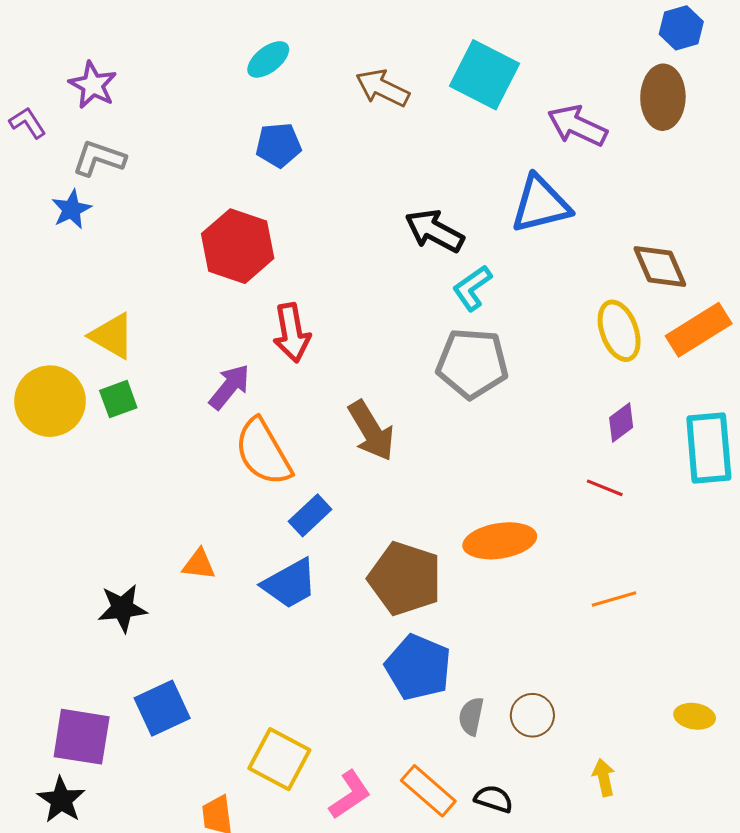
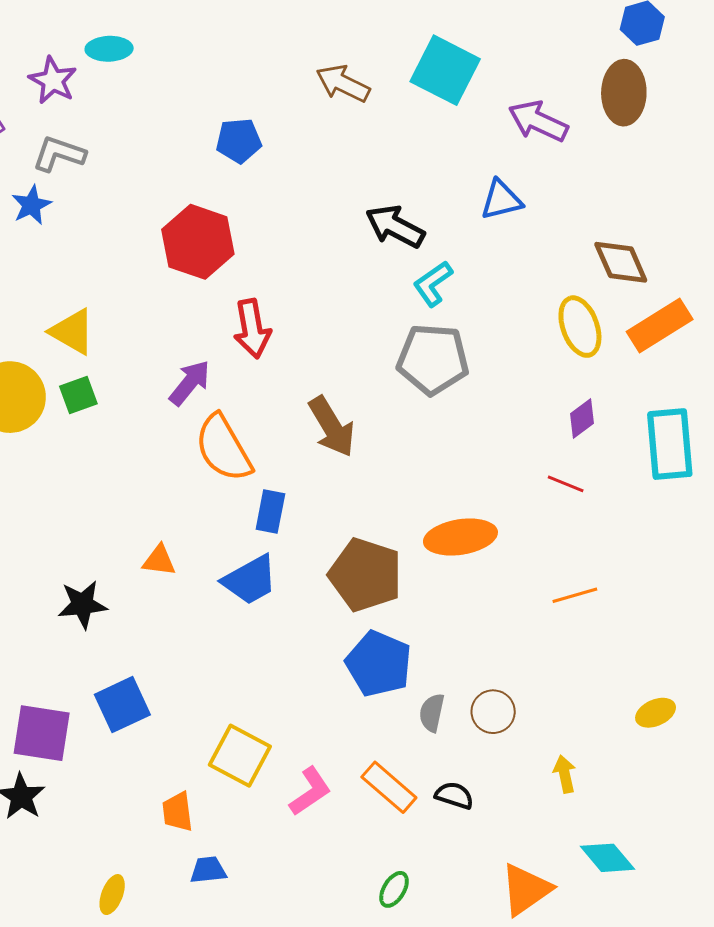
cyan ellipse: (268, 59) -> (109, 49), moved, turned 36
blue triangle: (541, 204) -> (501, 200), size x0.7
blue rectangle: (310, 515) -> (270, 511), turned -36
yellow ellipse: (695, 716) -> (656, 713), turned -33

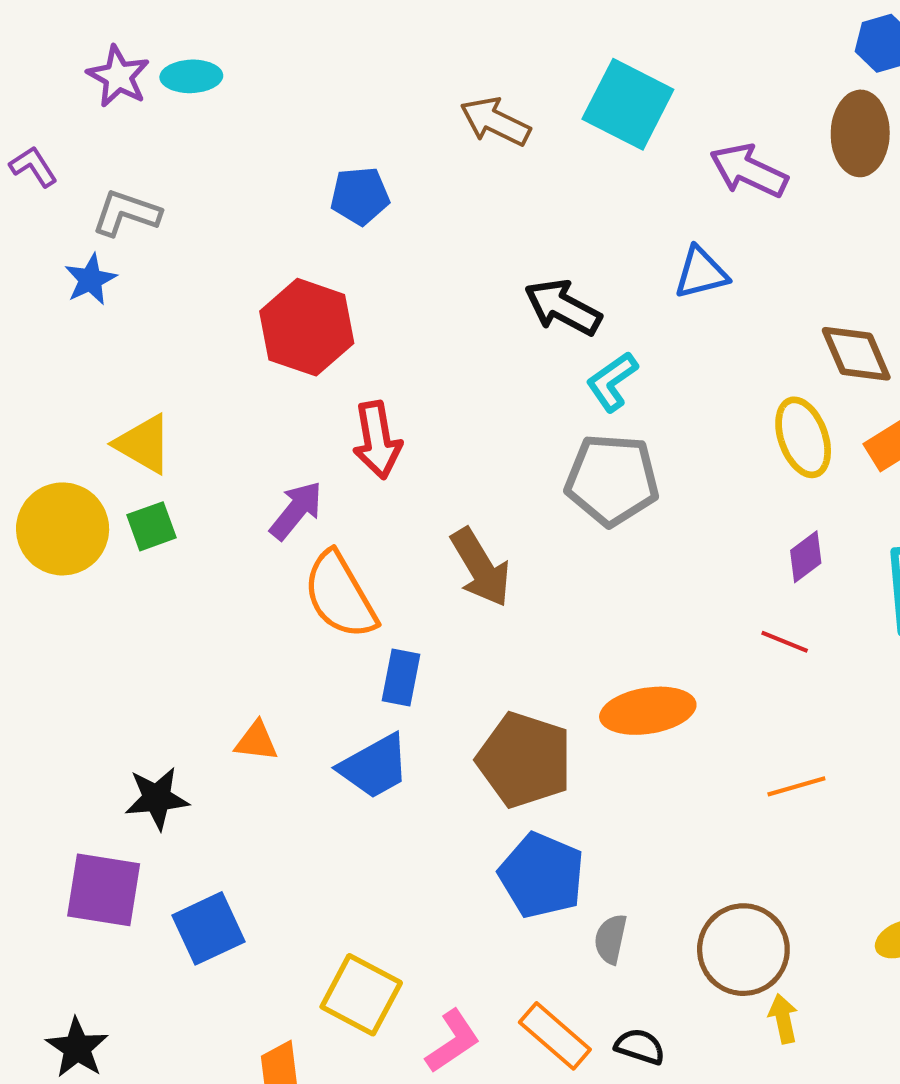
purple star: (53, 80) -> (118, 76), moved
brown circle: (493, 712) -> (743, 950), moved, size x1.6
purple square: (42, 733) -> (104, 890), moved

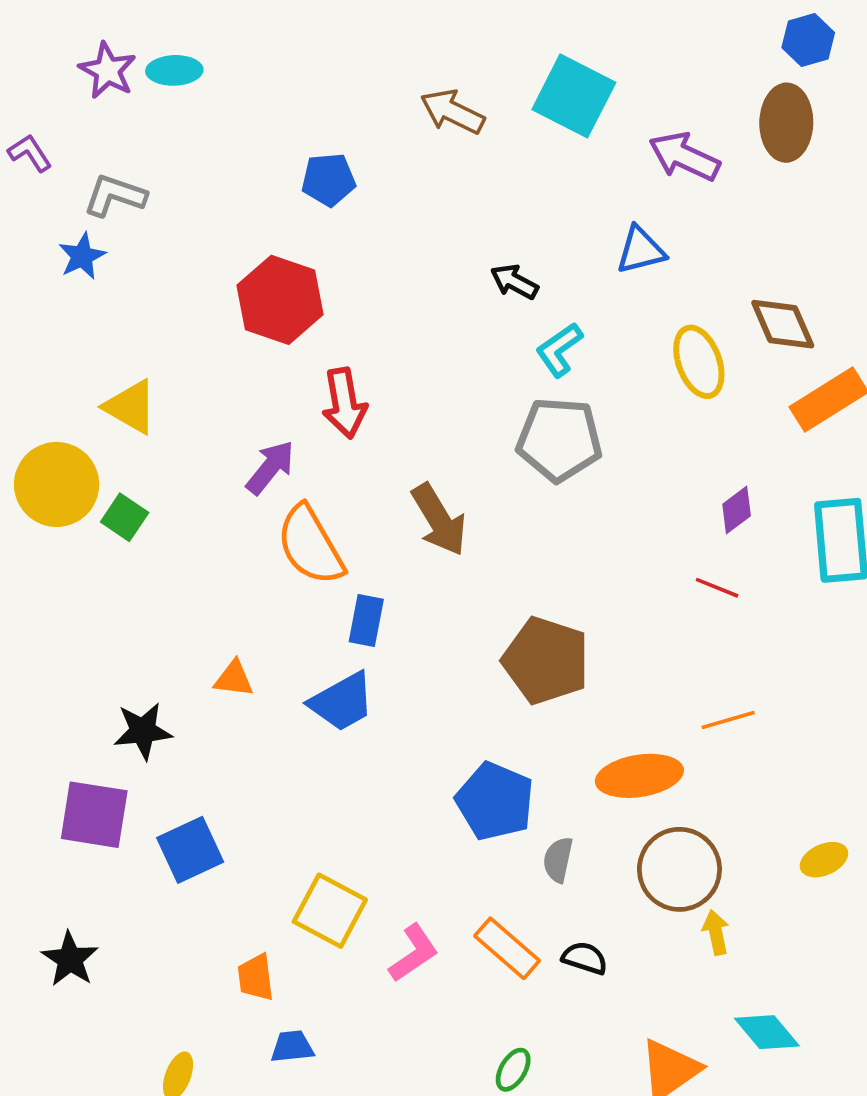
black arrow: (563, 307) -> (514, 282), size x0.7
yellow ellipse: (803, 437) -> (699, 362), moved
green square: (151, 526) -> (125, 517), moved, turned -36
orange ellipse: (648, 711) -> (639, 776), moved
brown pentagon: (524, 760) -> (546, 661), moved

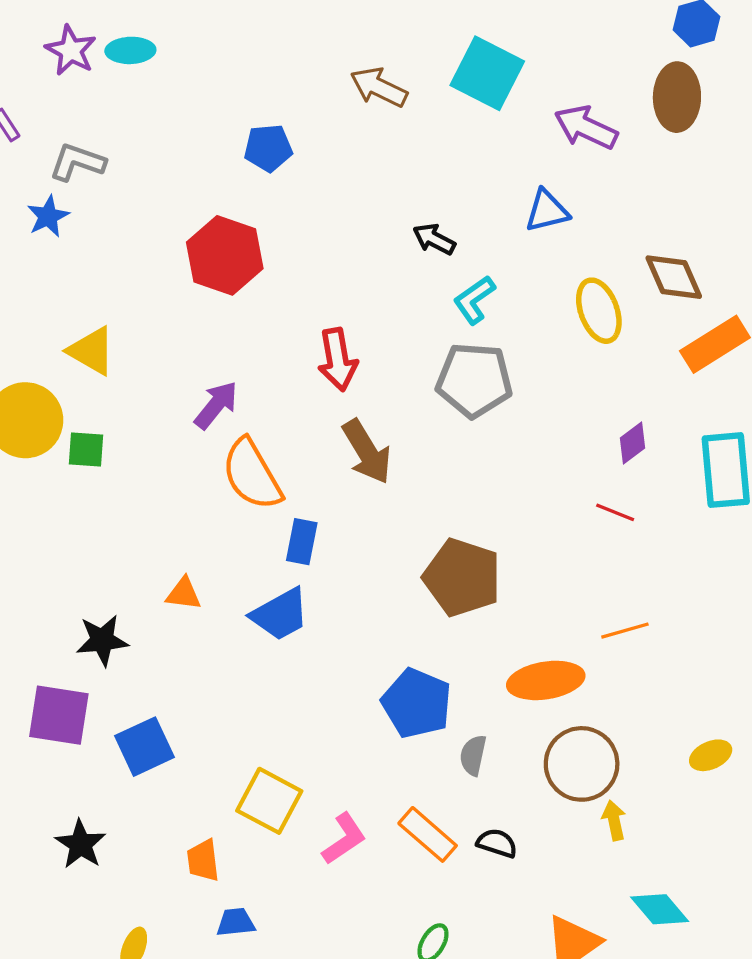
red arrow: (344, 403) -> (338, 359), moved
green square: (125, 517) -> (86, 449), turned -30
black star: (70, 959) -> (81, 844), moved

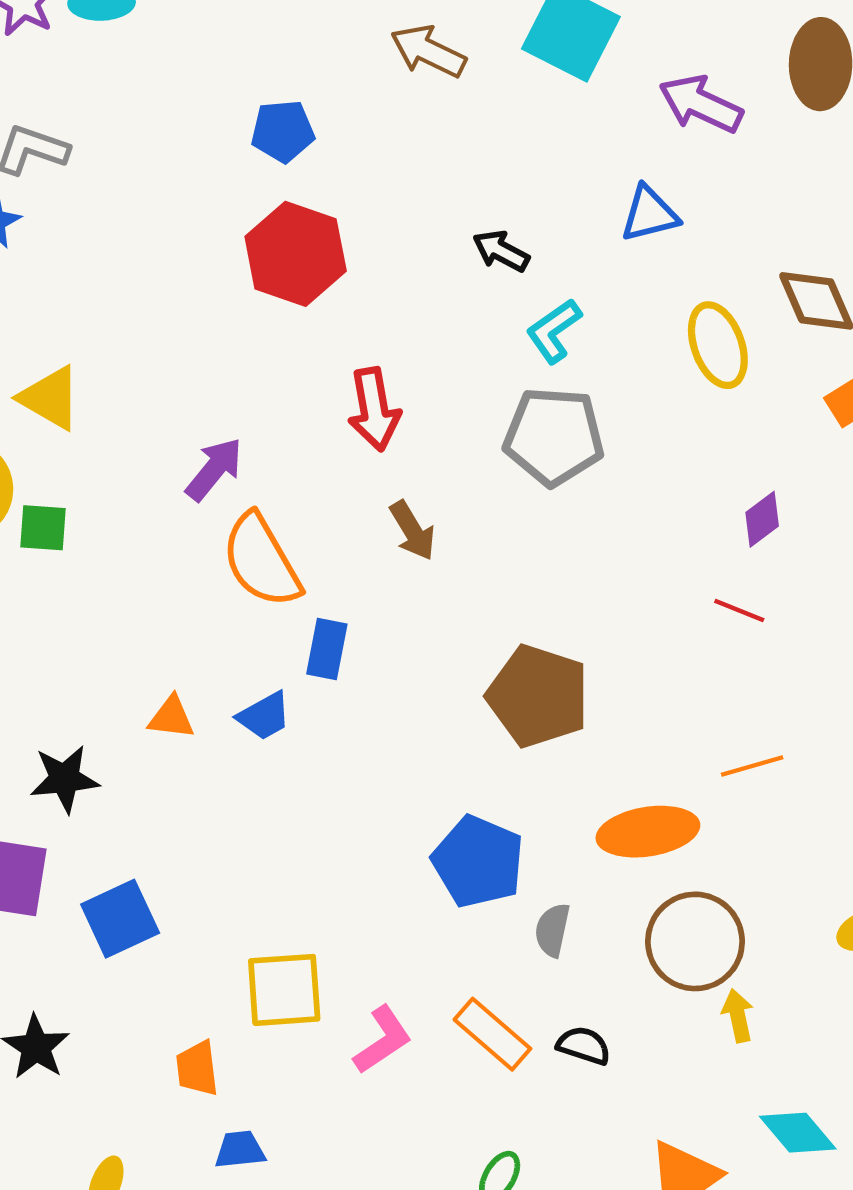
red hexagon: (225, 255) -> (296, 254), moved
brown arrow: (367, 452) -> (413, 531), size x0.7
blue trapezoid: (280, 614) -> (264, 716), moved, size x0.7
yellow square: (269, 801) -> (284, 990), turned -32

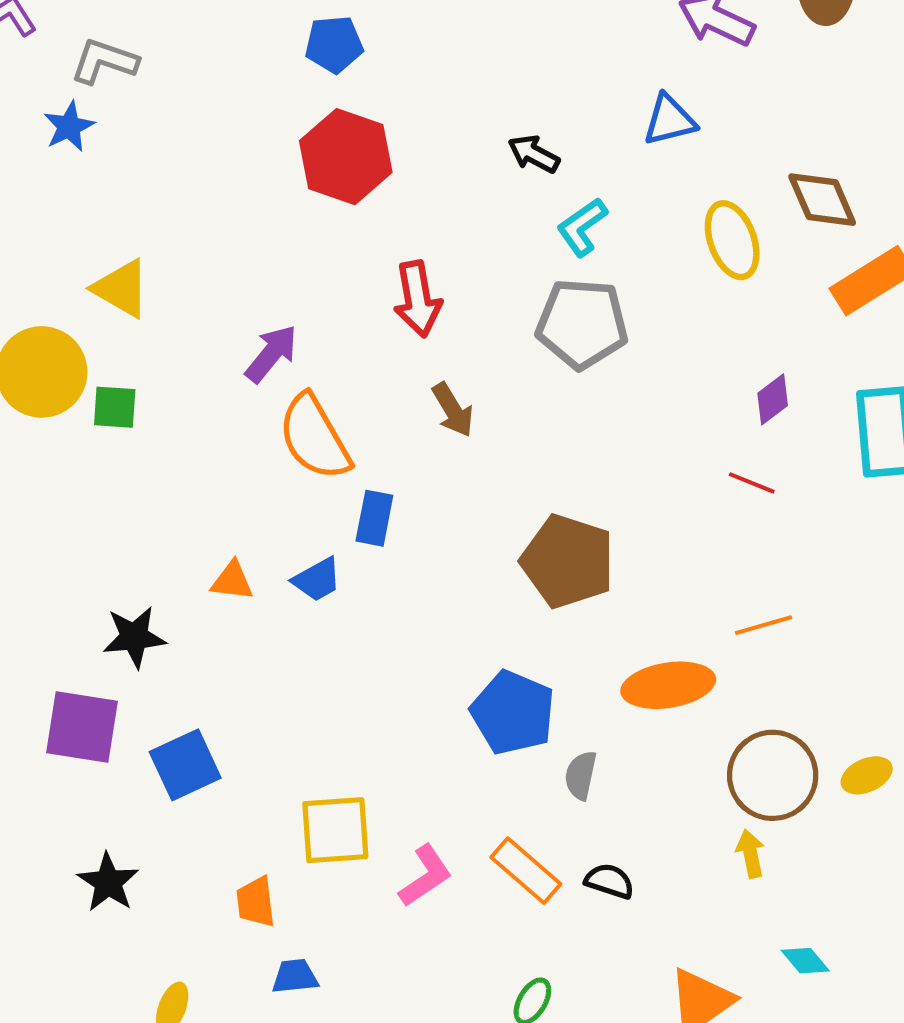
brown circle: (695, 941) -> (773, 775), moved
cyan diamond: (798, 1133) -> (805, 961), size x0.7

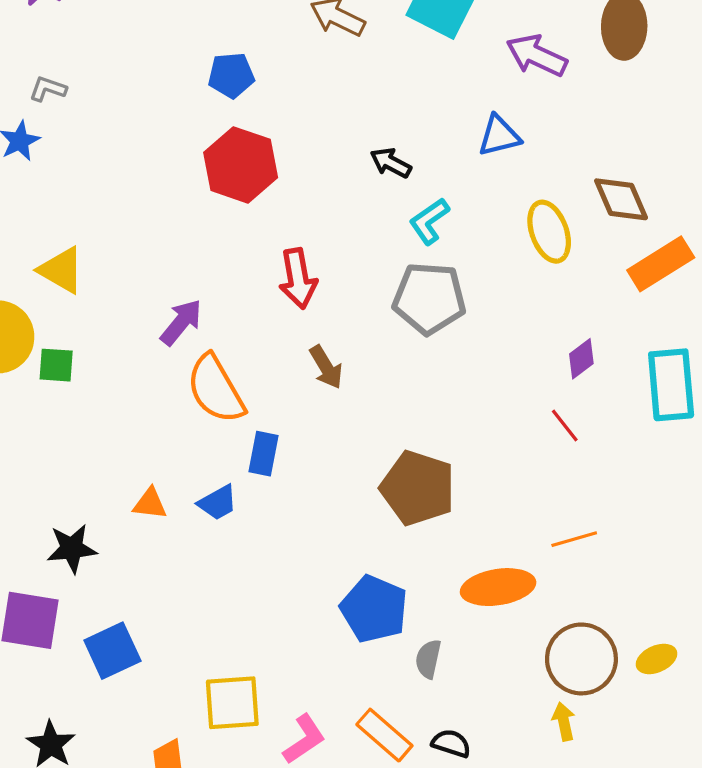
gray L-shape: (104, 61) -> (48, 89), size x0.7
red line: (752, 483) -> (565, 425), turned 30

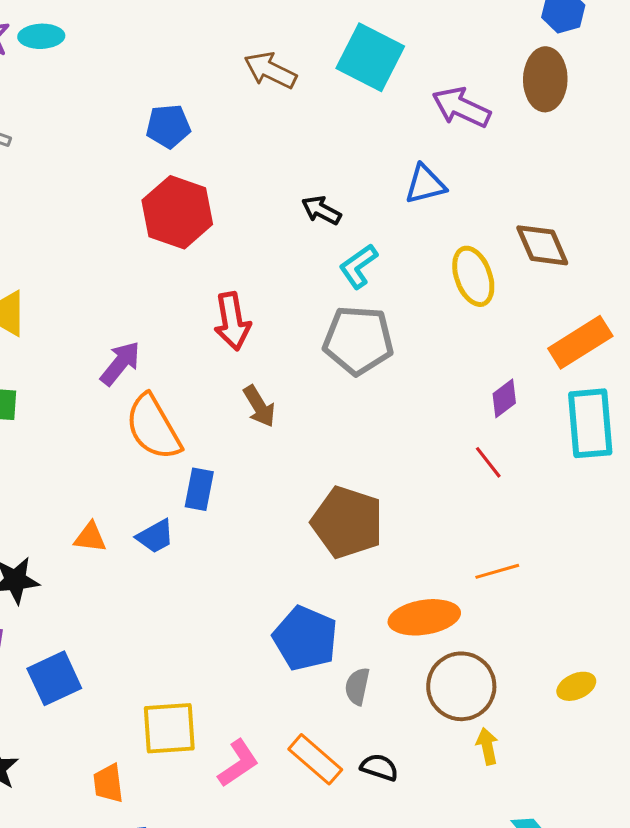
orange rectangle: (661, 264) -> (580, 342), moved
brown circle: (581, 659) -> (461, 686), moved

